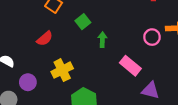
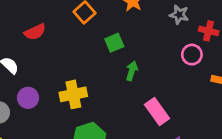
pink circle: (152, 37) -> (192, 55), moved
red semicircle: (45, 39) -> (35, 32), moved

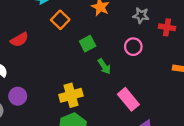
pink circle: (192, 55) -> (133, 47), moved
green arrow: (132, 71) -> (104, 66), turned 133
yellow cross: (73, 94) -> (71, 95), moved

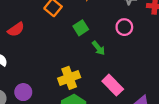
purple circle: (18, 96) -> (23, 92), moved
pink rectangle: (128, 99) -> (113, 85), moved

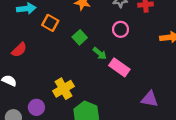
yellow cross: (69, 78) -> (64, 89), moved
pink rectangle: (113, 85) -> (119, 67), moved

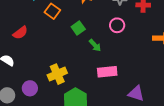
pink rectangle: (119, 67) -> (107, 72), moved, turned -48

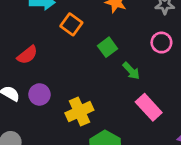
pink rectangle: (107, 72) -> (149, 107), turned 54
purple circle: (30, 88) -> (39, 94), moved

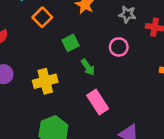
yellow cross: (79, 111) -> (45, 81), moved

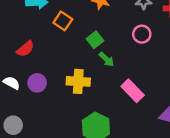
green arrow: (88, 67) -> (107, 59), moved
yellow cross: (45, 81) -> (78, 81), turned 30

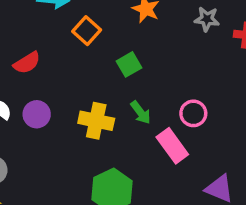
pink circle: (142, 34) -> (193, 113), moved
green arrow: (107, 59) -> (141, 112), moved

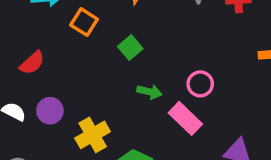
green arrow: (141, 112) -> (149, 92), turned -30
yellow cross: (96, 121) -> (93, 135), moved, turned -32

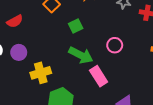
pink circle: (200, 84) -> (115, 45), moved
green arrow: (149, 92) -> (81, 55), size x1.6

